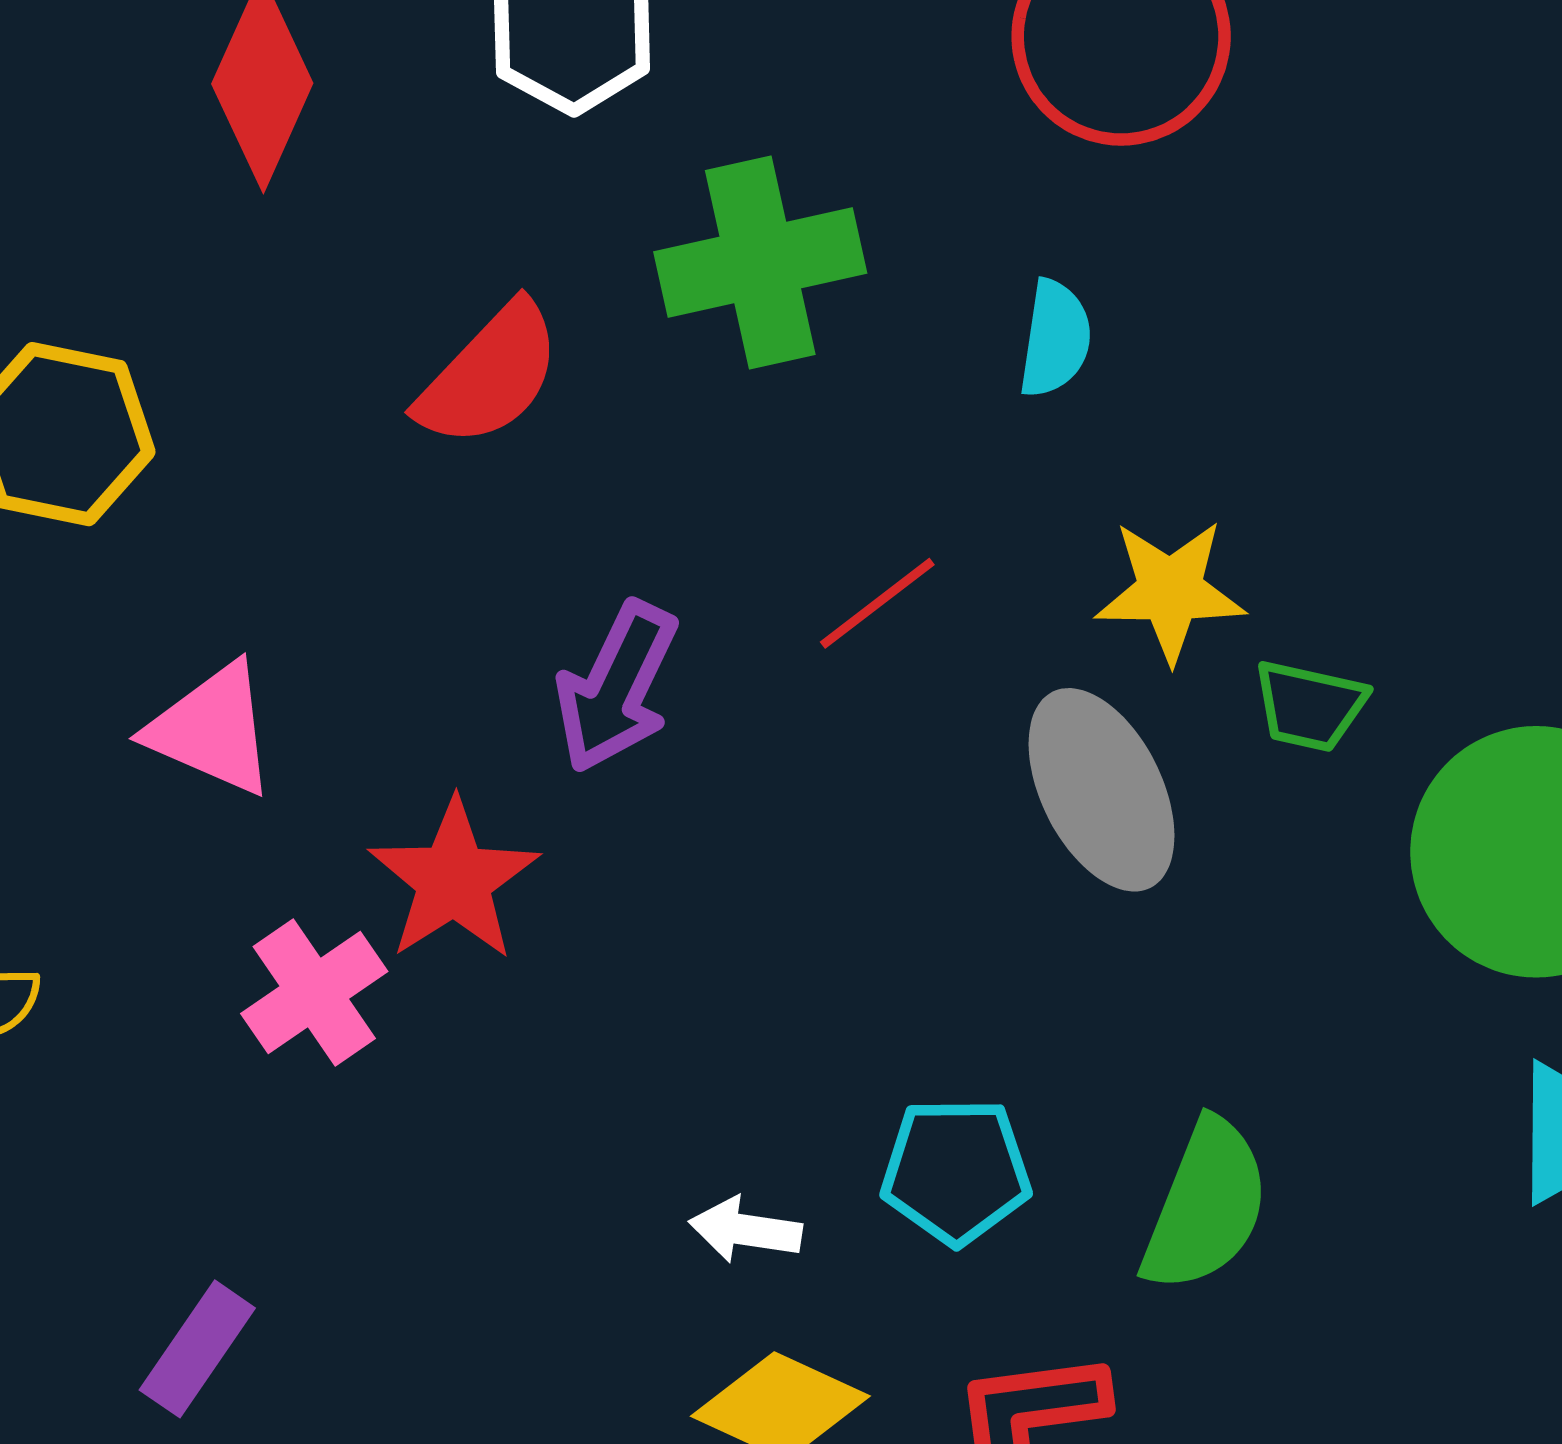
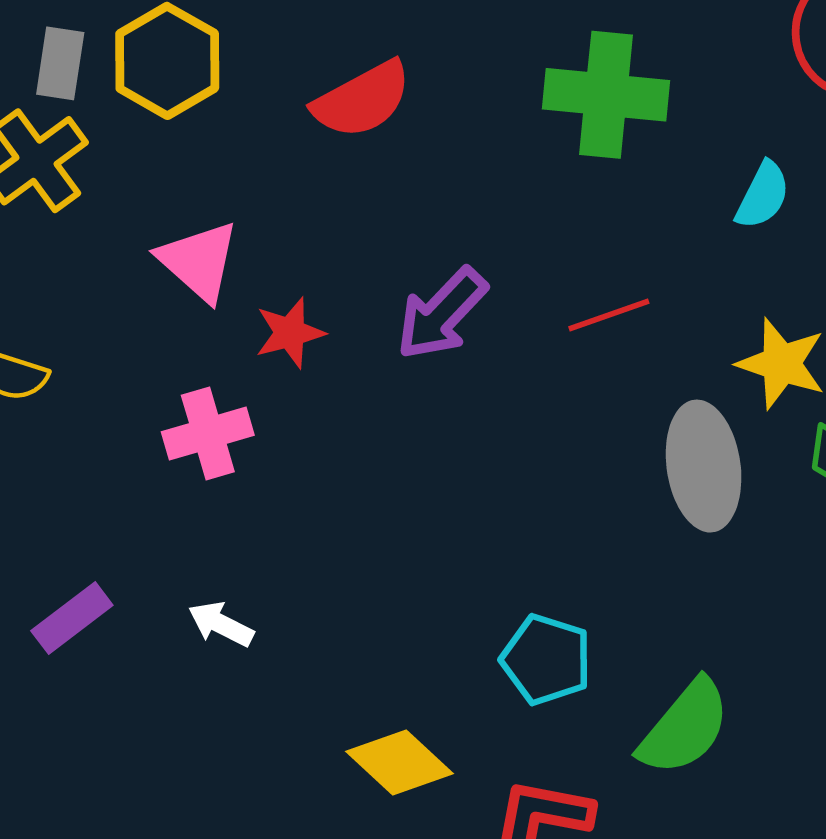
red semicircle: (490, 375) -> (362, 100), moved
red star: (454, 880) -> (290, 333), moved, size x0.7
white arrow: (745, 1230) -> (221, 624), moved

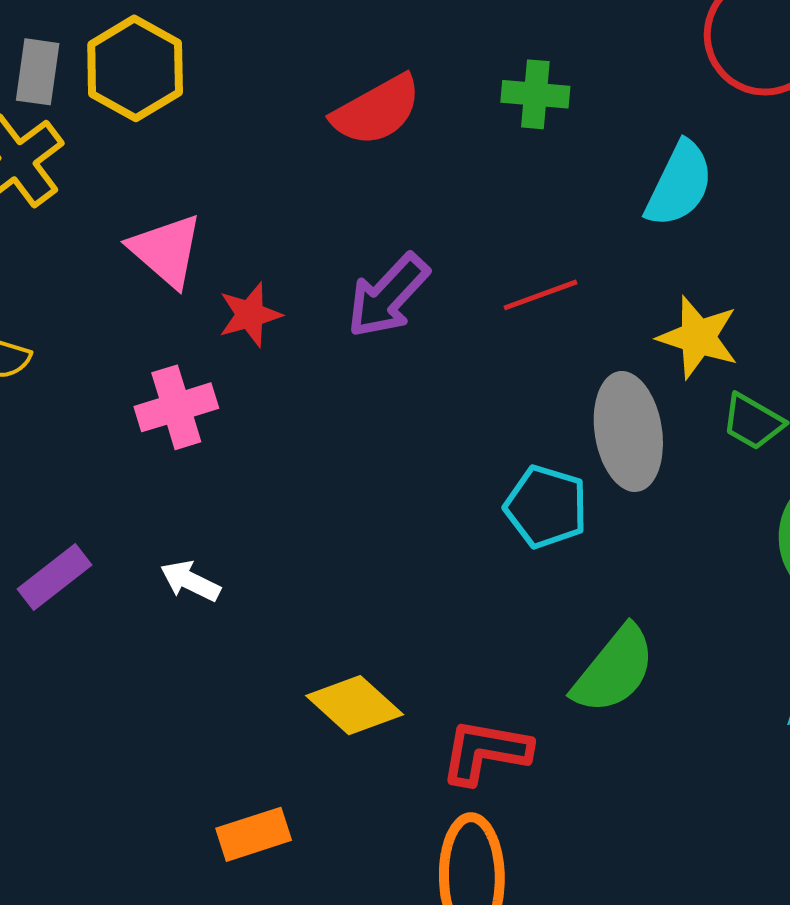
green cross: (606, 95) -> (535, 94), size x0.6
red semicircle: (362, 100) -> (377, 110), moved
cyan semicircle: (763, 195) -> (679, 184), size x1.4
cyan pentagon: (546, 660) -> (546, 507), moved

